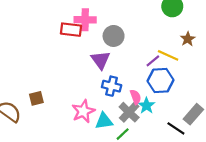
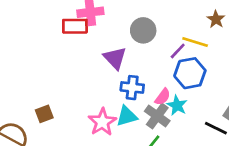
gray circle: (114, 36) -> (143, 30), moved
pink semicircle: (136, 97) -> (163, 97), turned 64
cyan triangle: (104, 121) -> (127, 116), moved

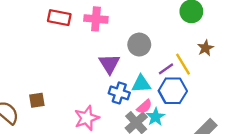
red rectangle: (75, 26) -> (59, 18), moved
yellow line: (195, 42) -> (183, 64), turned 30
cyan triangle: (127, 116) -> (141, 84), moved

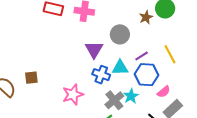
brown star: (205, 48) -> (146, 17), moved
yellow line: (183, 64) -> (170, 54), moved
pink semicircle: (144, 107) -> (164, 92), moved

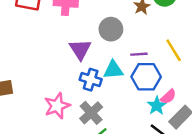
purple line: (142, 56) -> (139, 54), turned 32
cyan star: (131, 96) -> (157, 106), moved
gray cross: (114, 100) -> (91, 113), moved

